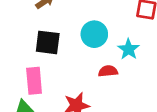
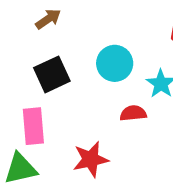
black square: (48, 42) -> (52, 74), turned -32

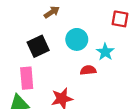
brown arrow: (48, 19) -> (52, 12), moved

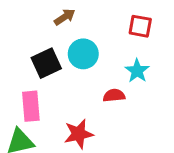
red square: (120, 19) -> (140, 26), moved
cyan circle: (77, 39) -> (83, 54), moved

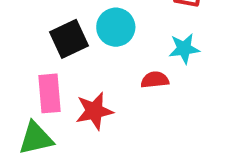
cyan star: (137, 71) -> (184, 49), turned 30
red star: (79, 134) -> (94, 111), moved

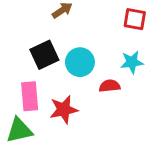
cyan circle: (116, 27) -> (80, 62), moved

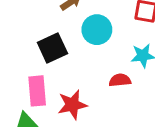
cyan circle: (80, 62) -> (97, 30), moved

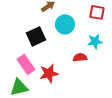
pink rectangle: (37, 91) -> (26, 64), turned -30

